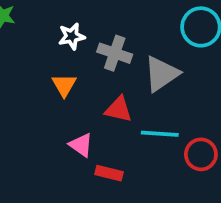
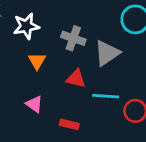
white star: (72, 36) -> (26, 26), moved, size x1.4
pink triangle: (81, 145) -> (34, 104), moved

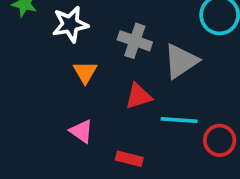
red triangle: (76, 79) -> (138, 96), turned -30

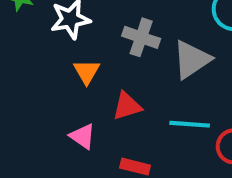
red triangle: (138, 96) -> (127, 106), moved

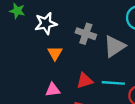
red triangle: (127, 106) -> (85, 81), moved
pink triangle: (83, 136) -> (53, 90), turned -42

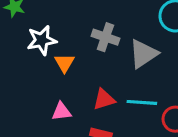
white star: (46, 23) -> (42, 40), moved

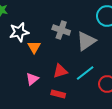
cyan line: (142, 102) -> (85, 73), turned -42
pink triangle: (61, 112) -> (32, 79), turned -32

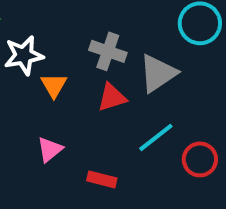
red triangle: (60, 71) -> (112, 97), moved

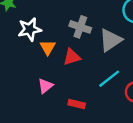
red triangle: (112, 97) -> (72, 57), moved

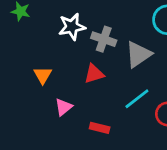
white star: (30, 29) -> (72, 27), moved
orange triangle: (48, 47) -> (43, 75), moved

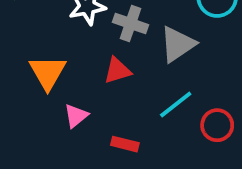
orange triangle: (43, 75) -> (48, 72), size x1.5

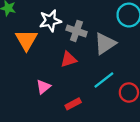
orange triangle: (48, 72) -> (26, 40), moved
red rectangle: (125, 144) -> (73, 104), turned -42

